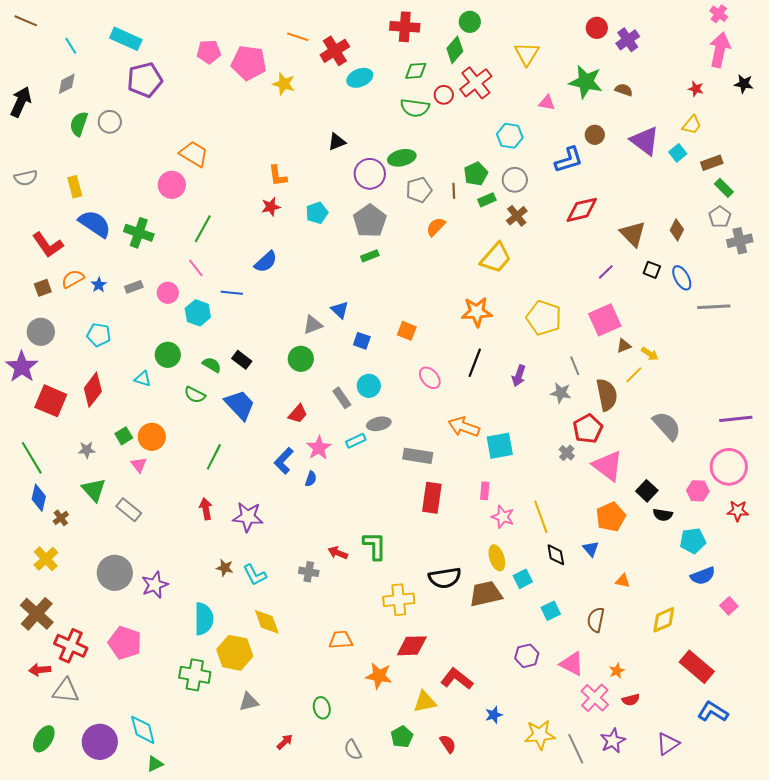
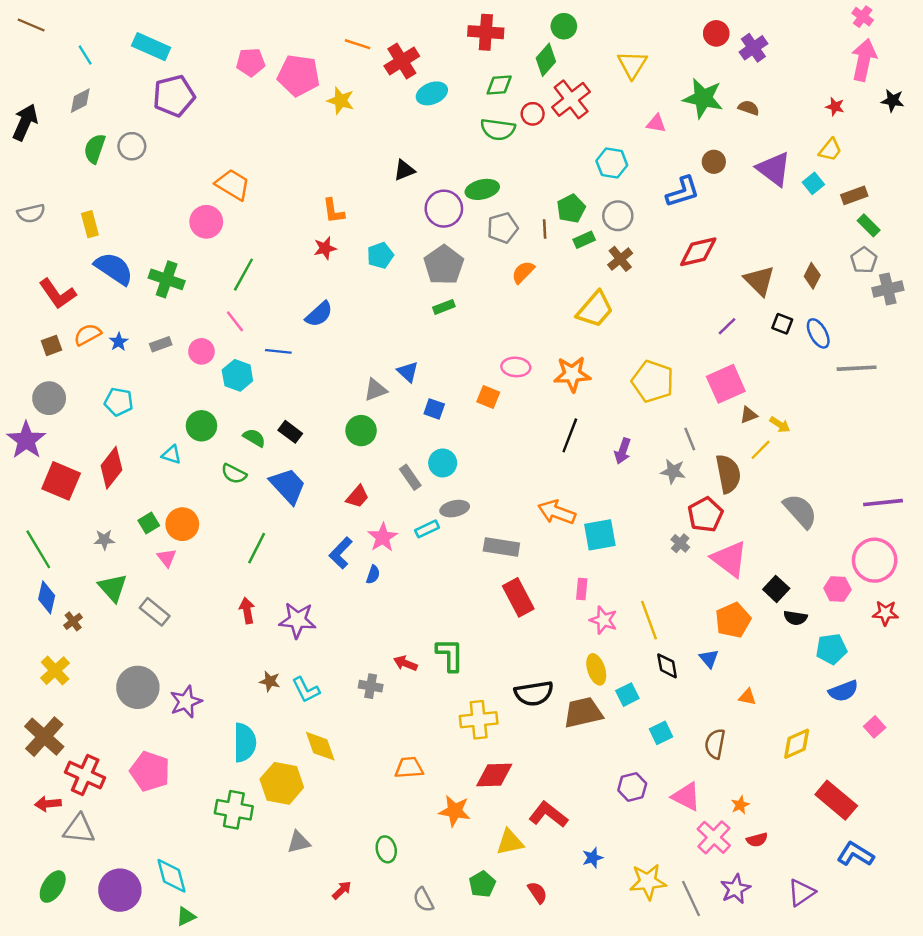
pink ellipse: (430, 378) -> (516, 367), moved, turned -45
red rectangle: (432, 498) -> (518, 597), turned -36

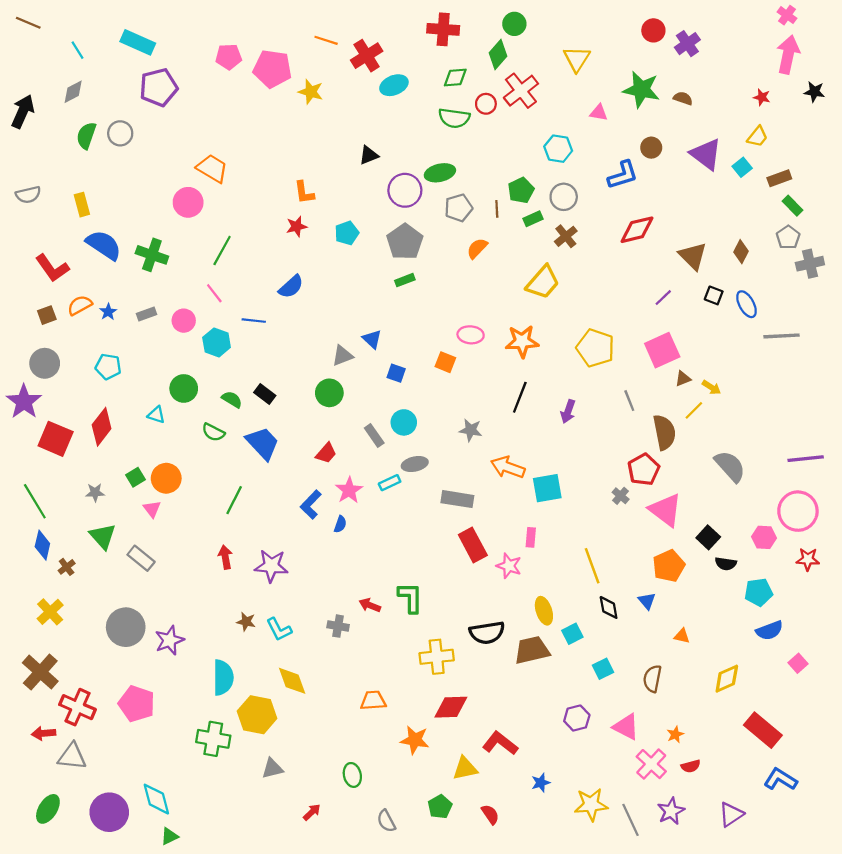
gray star: (673, 471) -> (471, 430), moved
pink star: (603, 620) -> (509, 566), moved

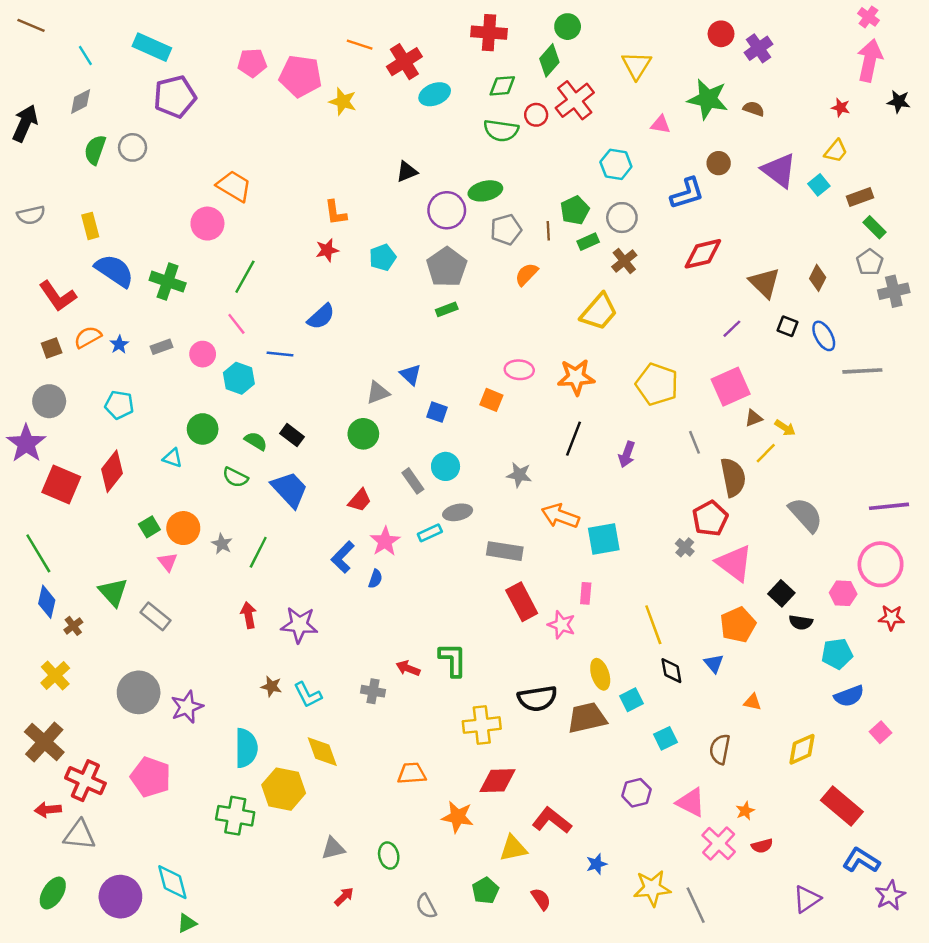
gray star: (95, 492) -> (222, 544), moved, turned 30
gray triangle: (272, 768) -> (333, 848), moved
purple star: (671, 811) -> (890, 895), moved

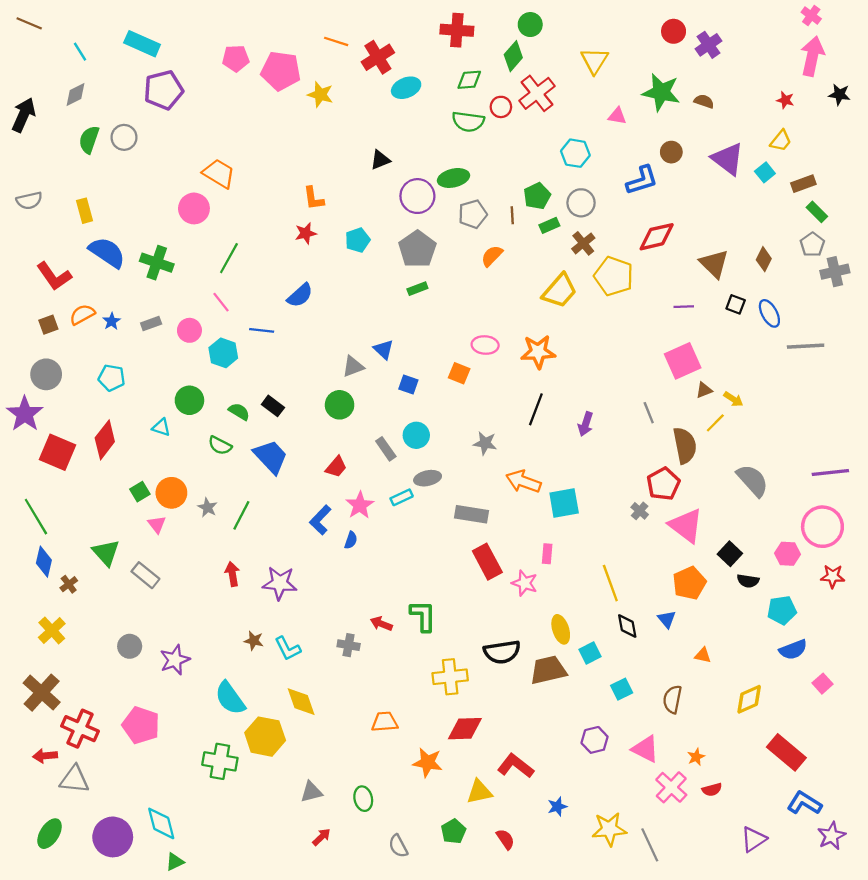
purple line: (732, 329) -> (684, 307), turned 42
yellow pentagon: (657, 384) -> (614, 276), moved
gray circle: (139, 692) -> (130, 646), size x0.6
cyan semicircle: (246, 748) -> (230, 698), turned 144

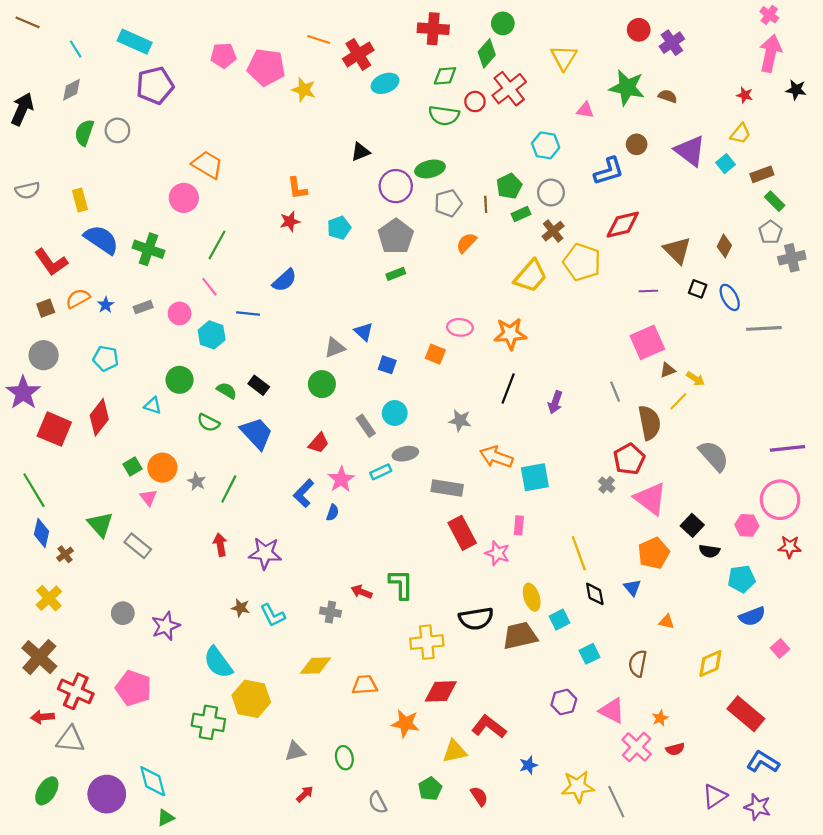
yellow diamond: (301, 702) -> (315, 666), moved, turned -72
purple star: (832, 836) -> (758, 807), moved, turned -30

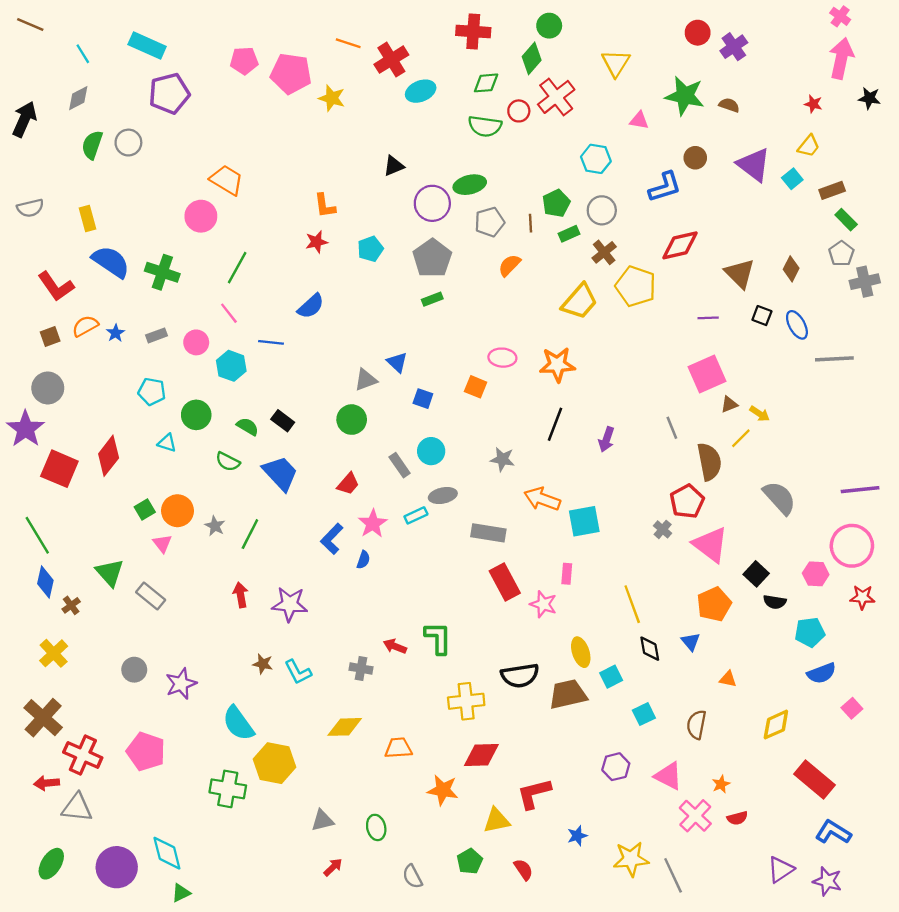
cyan pentagon: (106, 358) -> (152, 391), moved
red L-shape: (489, 727) -> (534, 794), turned -52

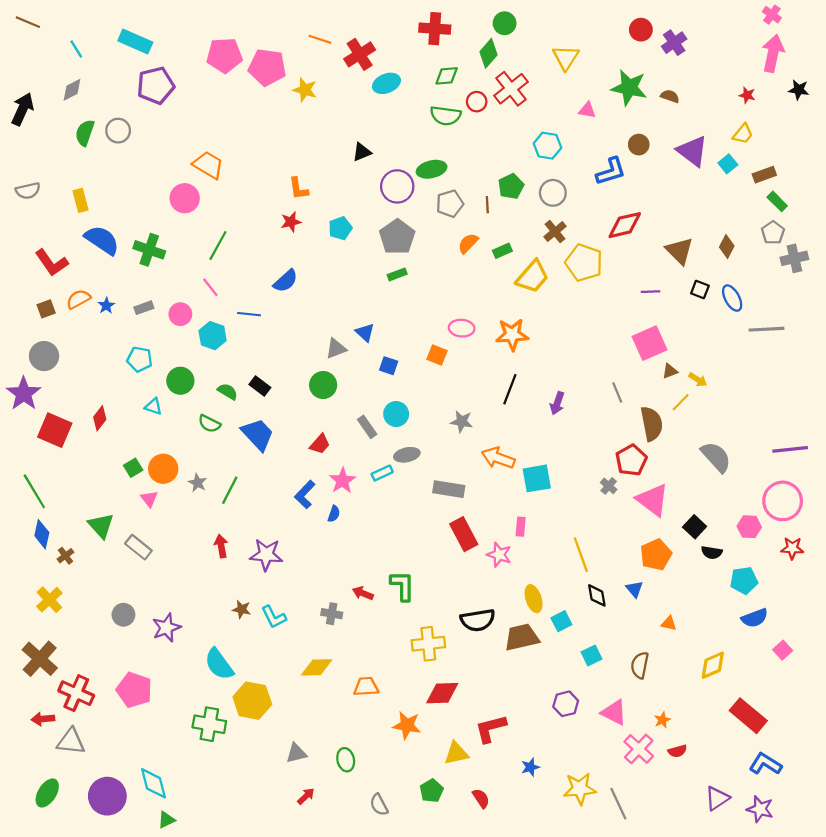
pink pentagon: (244, 61) -> (224, 55), size x1.4
green rectangle: (569, 234) -> (502, 251), moved
red diamond: (109, 456) -> (100, 418), size x0.7

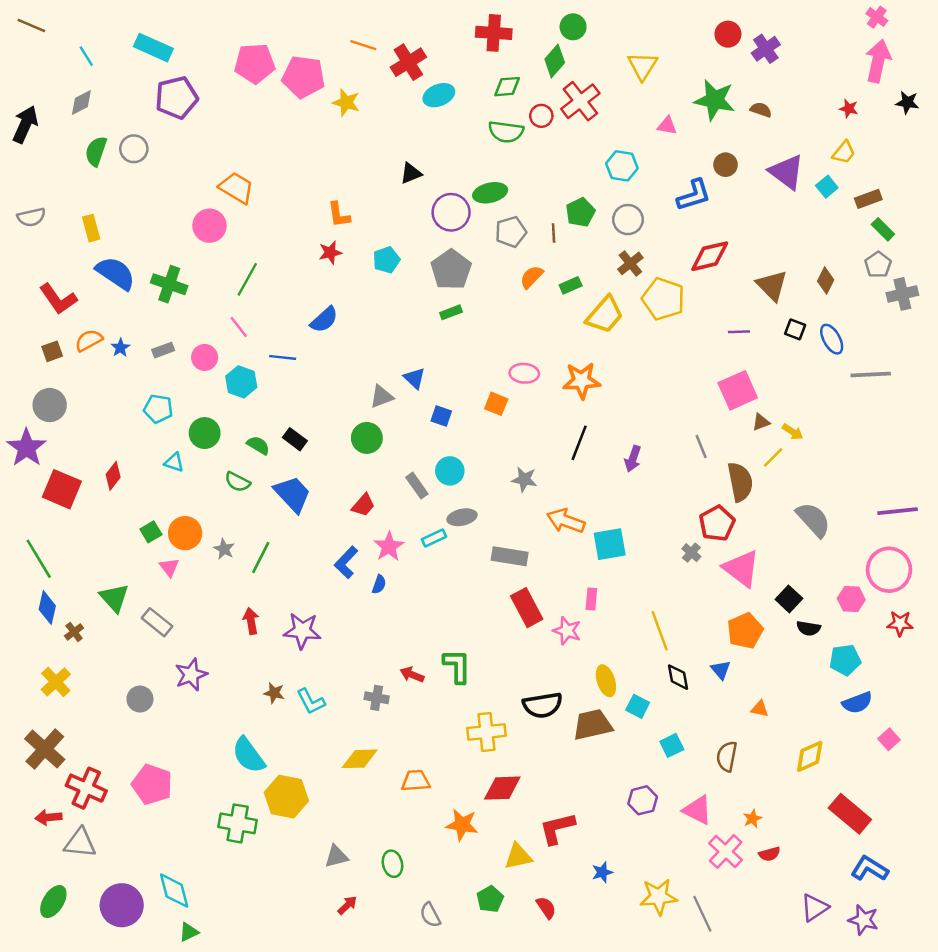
cyan square: (561, 621) -> (638, 706), turned -36
purple star: (166, 628) -> (191, 675), moved

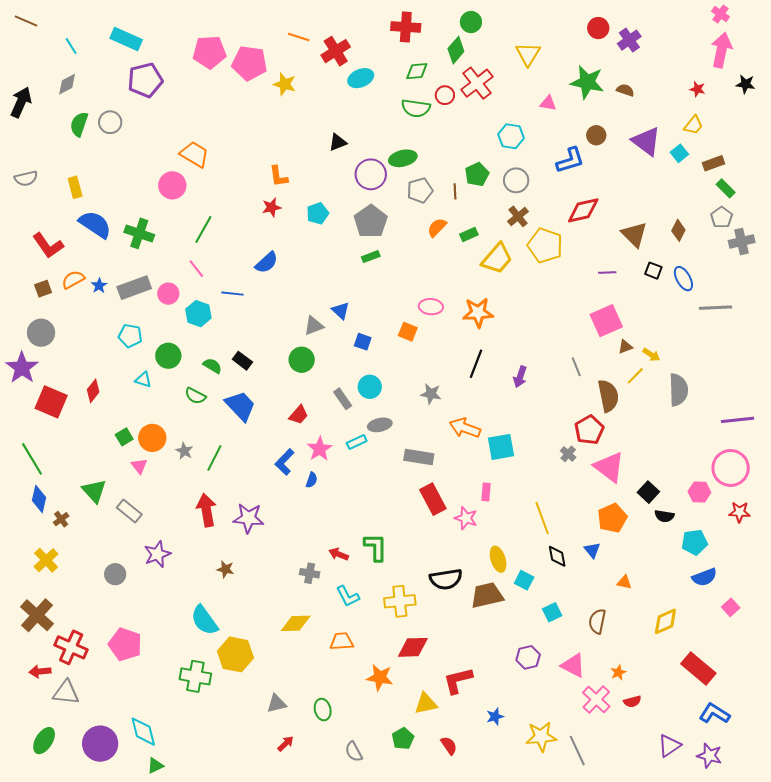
gray rectangle: (163, 350) -> (134, 288), size x1.8
gray semicircle: (813, 520) -> (678, 390), moved, turned 40
red arrow: (251, 621) -> (206, 510), size x1.5
cyan L-shape: (311, 701) -> (348, 596), moved

